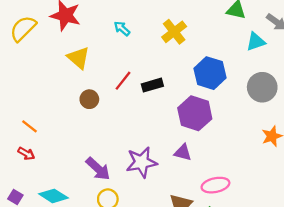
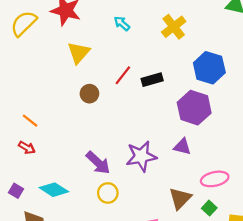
yellow triangle: (78, 58) -> (79, 53), turned 30

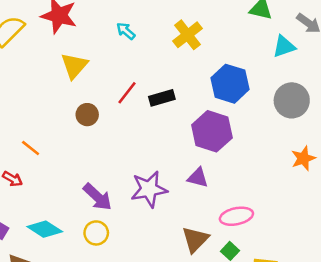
orange line: (30, 121) -> (31, 148), moved
yellow circle: (108, 193) -> (96, 233), moved

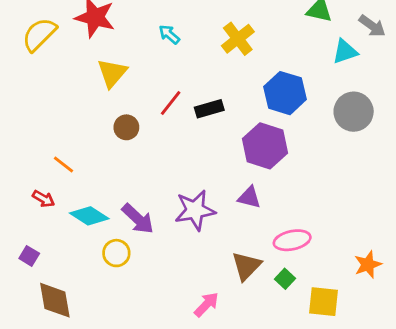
orange star: (303, 158) -> (368, 265), moved
cyan diamond: (45, 229) -> (89, 216), moved
yellow circle: (96, 233) -> (116, 253), moved

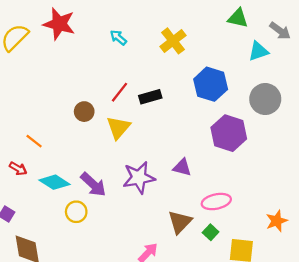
yellow triangle: (112, 73) -> (118, 127), moved
purple hexagon: (265, 146) -> (229, 133), moved

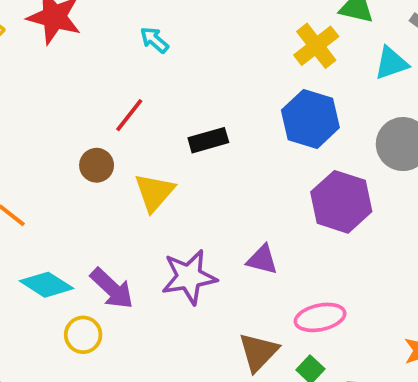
yellow cross: (173, 41) -> (316, 46), moved
red line: (119, 92) -> (129, 115), moved

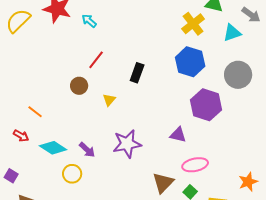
cyan arrow: (154, 40) -> (89, 21), moved
black rectangle: (208, 140) -> (137, 73), turned -54
yellow triangle: (154, 192) -> (109, 100), size x0.6
purple triangle: (262, 260) -> (178, 135), moved
purple arrow: (112, 289) -> (87, 150), size x0.7

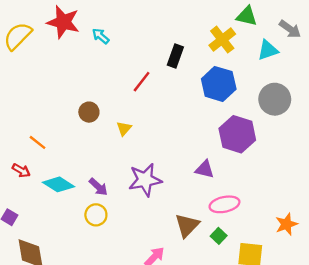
red line: (96, 60) -> (142, 82), moved
black rectangle: (137, 73) -> (175, 56), moved
yellow circle: (72, 174) -> (96, 215), moved

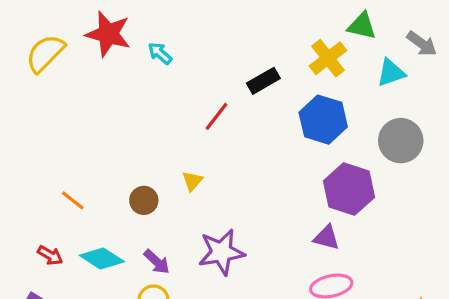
black rectangle: (175, 56) -> (263, 81), turned 40
brown circle: (89, 112) -> (144, 200), moved
purple triangle: (205, 169) -> (326, 238), moved
red arrow: (21, 170) -> (50, 255), moved

